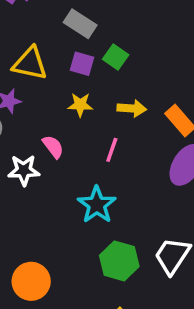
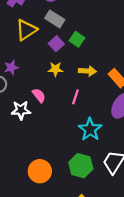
yellow triangle: (30, 63) -> (26, 30), moved, turned -45
purple square: (82, 64) -> (56, 44), turned 32
cyan star: (97, 205) -> (90, 129), moved
orange circle: (31, 281) -> (40, 171), moved

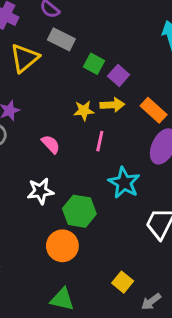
purple square: (56, 44) -> (119, 75), moved
yellow star: (55, 69) -> (84, 111), moved
white star: (21, 110) -> (40, 191), moved
green hexagon: (81, 166) -> (79, 211), moved

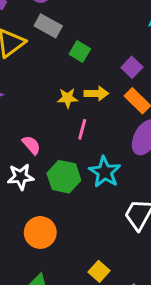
purple square: (119, 75) -> (132, 67), moved
pink semicircle: (51, 144) -> (31, 145), moved
green hexagon: (79, 211) -> (64, 177), moved

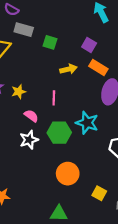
yellow star: (68, 98) -> (19, 92), moved
pink line: (82, 129) -> (54, 98), moved
orange circle: (40, 232) -> (68, 174), moved

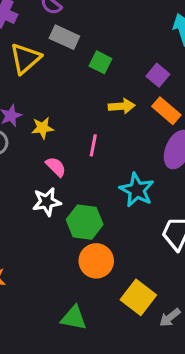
green hexagon: (59, 133) -> (85, 222), moved
yellow square: (99, 193) -> (138, 297), size x1.5

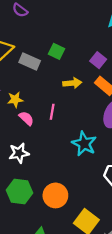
gray rectangle: (64, 37) -> (30, 61), moved
pink semicircle: (56, 167) -> (26, 118), moved
green hexagon: (85, 222) -> (19, 191), moved

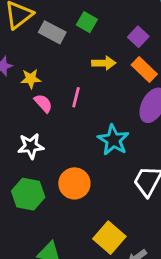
orange circle: (55, 195) -> (74, 183), moved

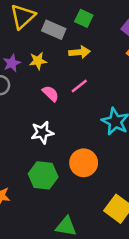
yellow arrow: (104, 63) -> (80, 52), moved
yellow star: (31, 79) -> (38, 61), moved
pink line: (76, 97) -> (79, 86), turned 42

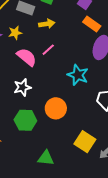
pink semicircle: (51, 94) -> (27, 57), size x1.5

